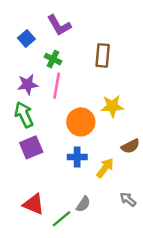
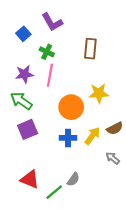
green arrow: (24, 115) -> (21, 101), turned -30
yellow arrow: (105, 168) -> (92, 136), moved
gray arrow: (128, 199) -> (113, 158), moved

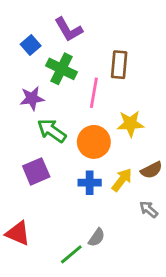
green cross: (47, 52) -> (62, 69), size x1.5
pink line: (50, 75) -> (94, 93), moved
green arrow: (21, 101) -> (52, 131), moved
red triangle: (30, 179) -> (18, 233), moved

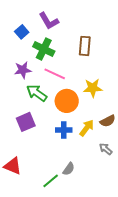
pink line: (94, 93) -> (55, 74), moved, turned -75

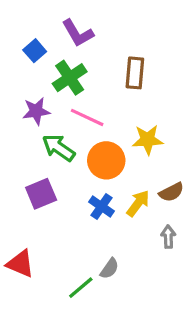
green cross: (44, 49) -> (70, 78), turned 30
blue cross: (64, 130) -> (101, 206), turned 35
gray arrow: (106, 149) -> (168, 237), turned 48

